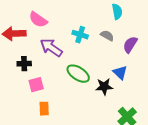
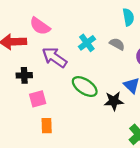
cyan cross: (80, 35) -> (87, 43), turned 35

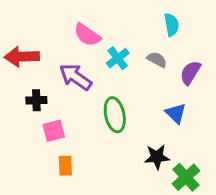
pink semicircle: (40, 26) -> (87, 35), moved
green ellipse: (85, 87) -> (115, 115), turned 45
black star: (114, 101) -> (157, 157), moved

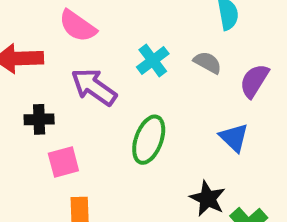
pink semicircle: (87, 35) -> (78, 26), moved
green ellipse: (115, 115) -> (149, 140), turned 32
black star: (157, 157) -> (208, 199), turned 30

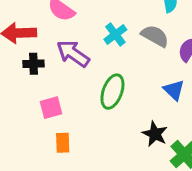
gray semicircle: (208, 62) -> (155, 36), size x1.4
black cross: (39, 119) -> (33, 64), moved

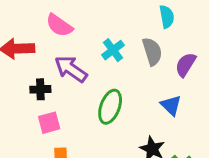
gray semicircle: (155, 36) -> (152, 52), turned 44
black cross: (33, 64) -> (40, 89), moved

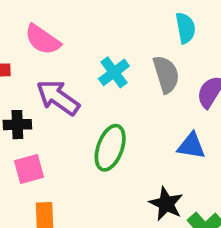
blue triangle: (171, 105) -> (191, 146), turned -35

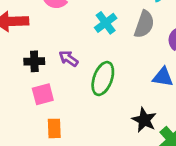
gray semicircle: (166, 74) -> (144, 24), turned 36
purple arrow: (58, 98) -> (69, 59), moved, size x0.6

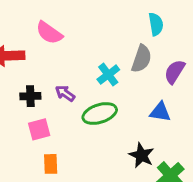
cyan cross: (106, 23) -> (108, 75), moved
green ellipse: (103, 79) -> (100, 114), turned 52

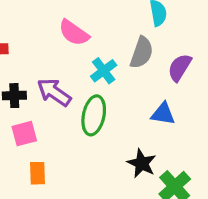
pink semicircle: (49, 33) -> (74, 33), moved
purple arrow: (65, 93) -> (54, 92), size x1.5
green ellipse: (100, 114) -> (94, 115), turned -60

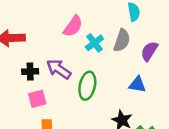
pink semicircle: (74, 33) -> (73, 26), turned -90
cyan cross: (104, 71) -> (94, 43), moved

